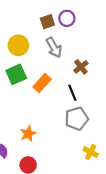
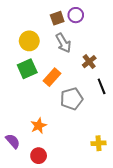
black line: (72, 93) -> (102, 86), moved
gray pentagon: (77, 119) -> (72, 99), moved
yellow cross: (91, 152) -> (99, 143), turned -32

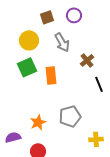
brown square: (57, 18) -> (47, 17), moved
orange rectangle: (52, 77) -> (51, 75), turned -48
gray pentagon: (72, 99) -> (70, 116), moved
purple semicircle: (13, 141) -> (13, 137), turned -63

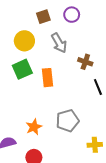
brown cross: (87, 60) -> (85, 62), turned -32

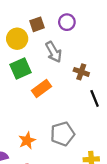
yellow circle: (24, 41) -> (17, 39), moved
green square: (22, 69) -> (20, 69), moved
orange rectangle: (48, 78) -> (41, 88), turned 60

